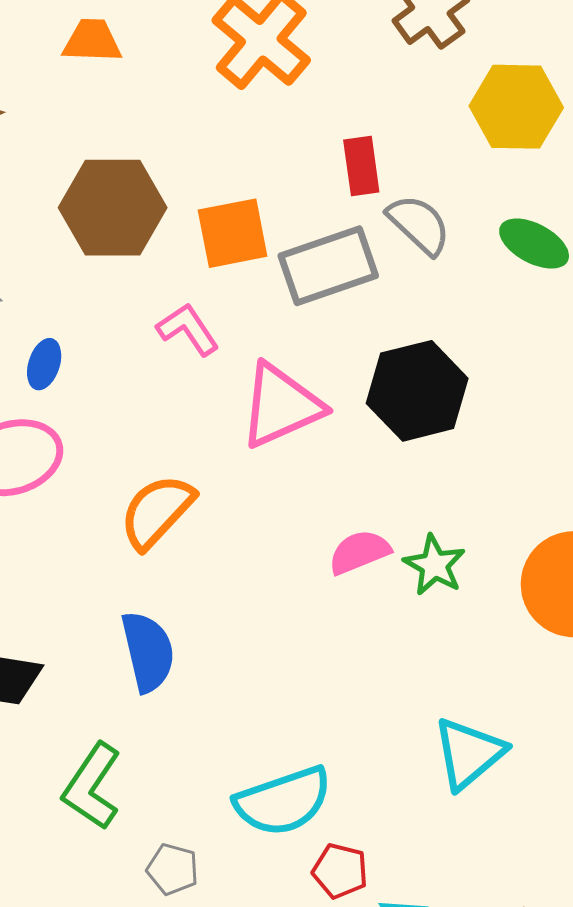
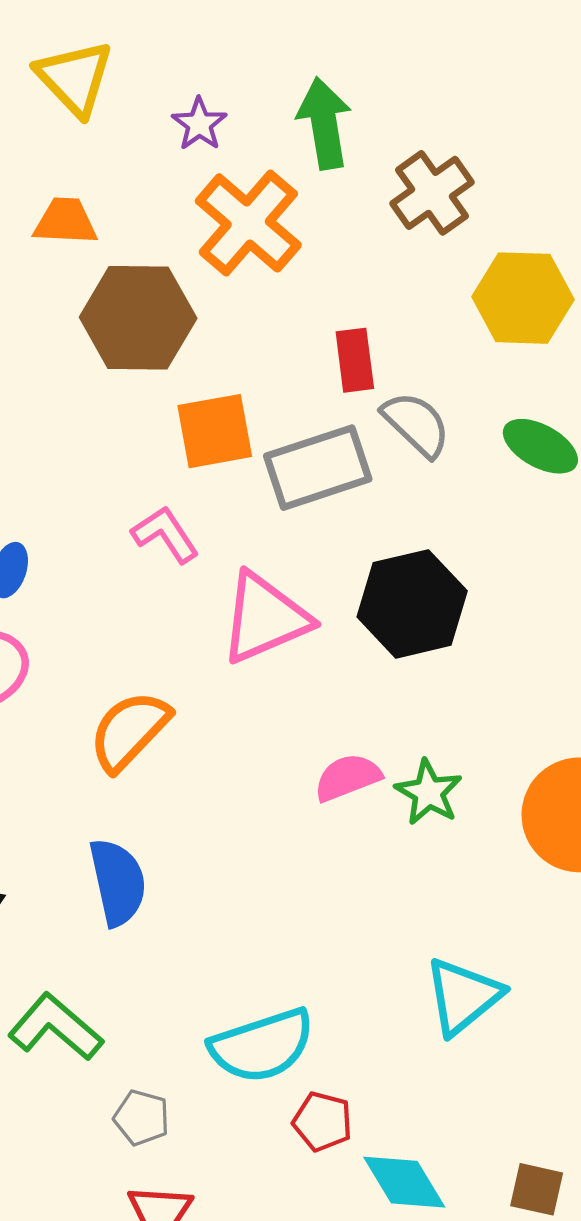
brown hexagon: (113, 208) -> (138, 318), moved
green L-shape: (92, 786) -> (55, 1027), turned 96

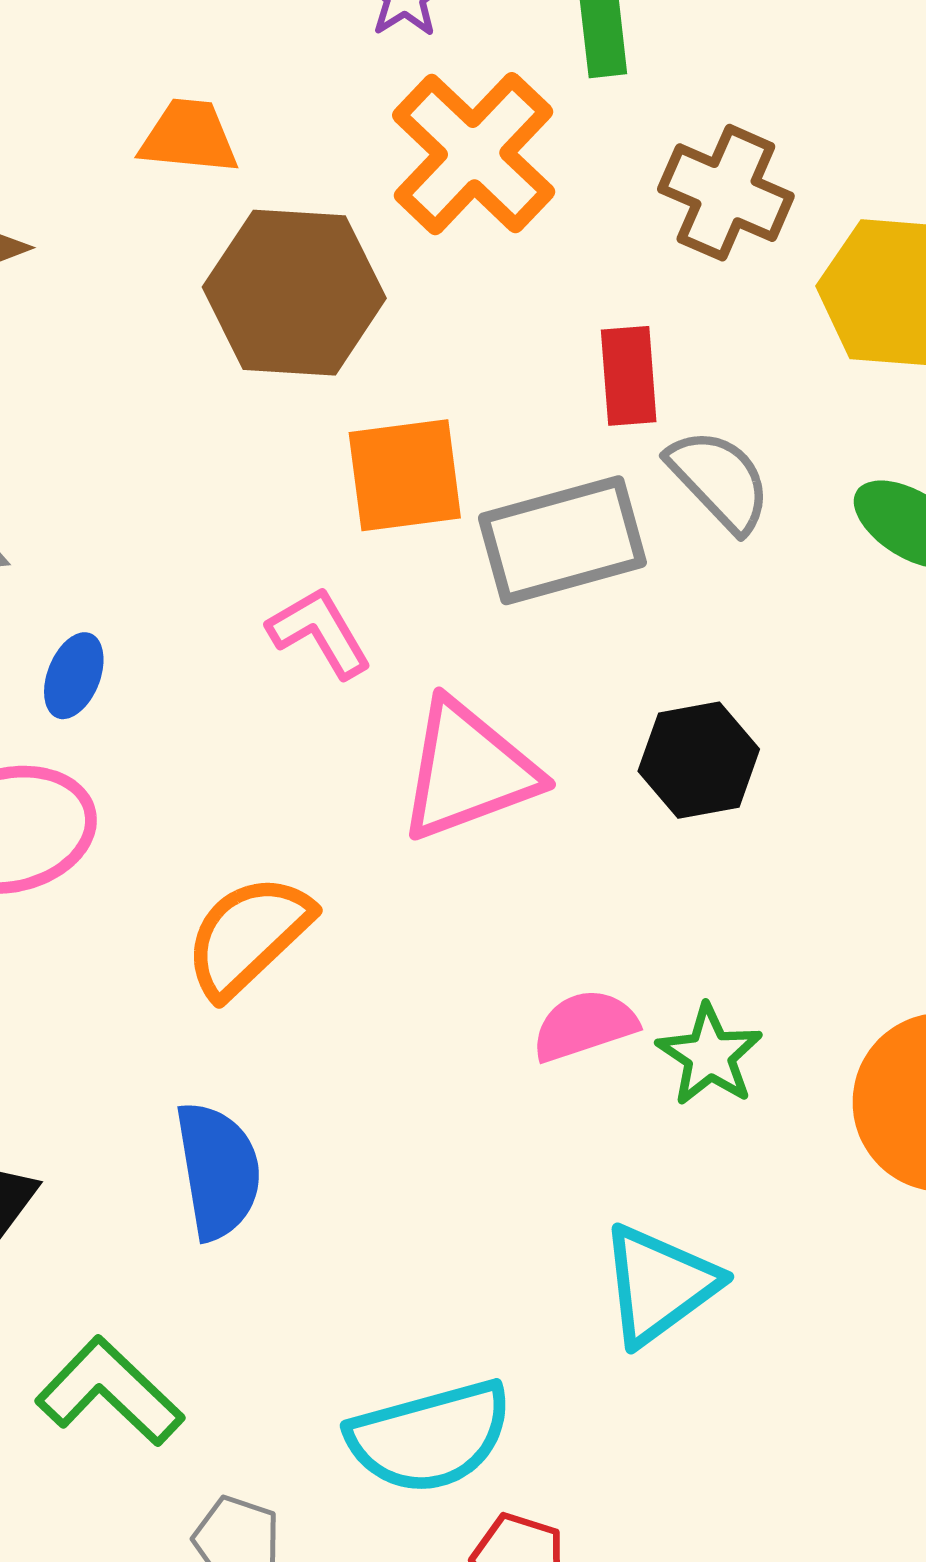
brown cross: (432, 193) -> (726, 193), moved, turned -34
black hexagon: (412, 604) -> (699, 760), size x0.7
cyan triangle: (463, 996) -> (659, 1285), moved

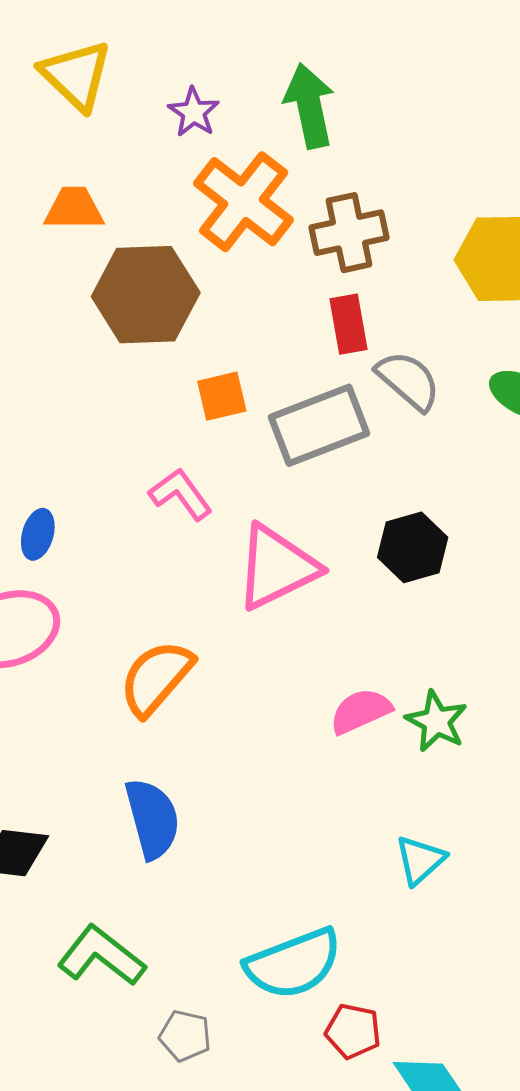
brown cross: (726, 193) -> (349, 233), moved, turned -30
orange square: (405, 475) -> (222, 396), size x0.7
cyan triangle: (659, 1285) -> (420, 860), size x0.7

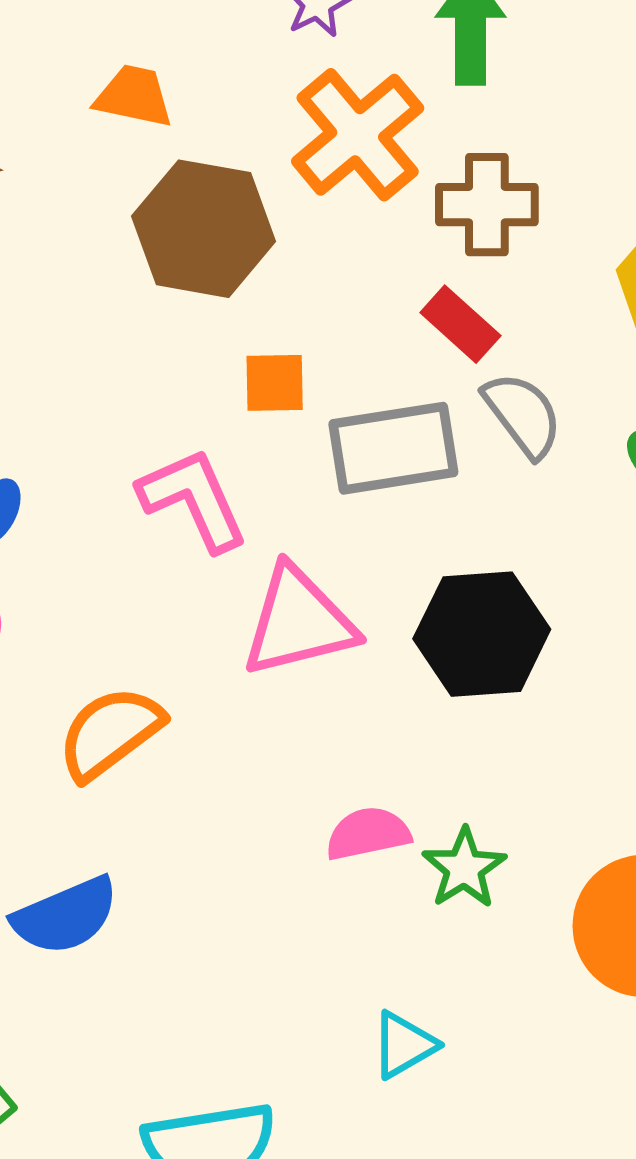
red rectangle: (348, 324) -> (460, 324), turned -50
pink L-shape: (181, 494) -> (193, 499), size x1.4
black hexagon: (413, 547) -> (482, 634), size x1.4
blue semicircle: (152, 819) -> (66, 916), turned 70

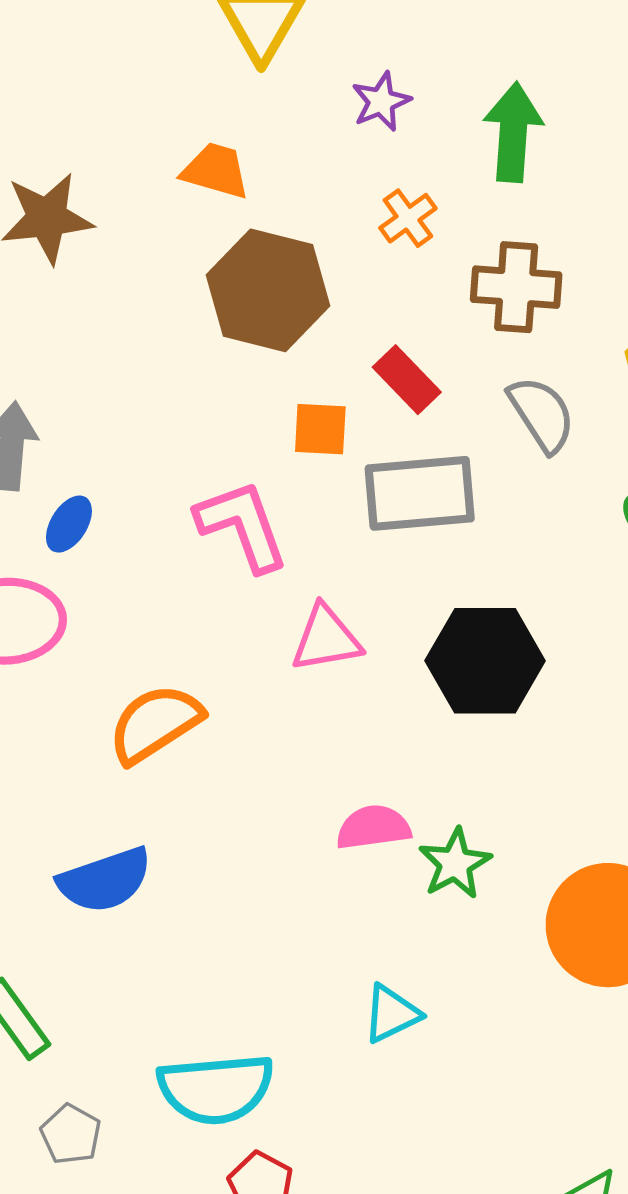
orange cross: (358, 135) -> (408, 218), size x0.5
red rectangle: (460, 324) -> (407, 380), moved
gray semicircle: (523, 415) -> (542, 414), moved
pink triangle: (298, 622) -> (326, 639), size x0.7

